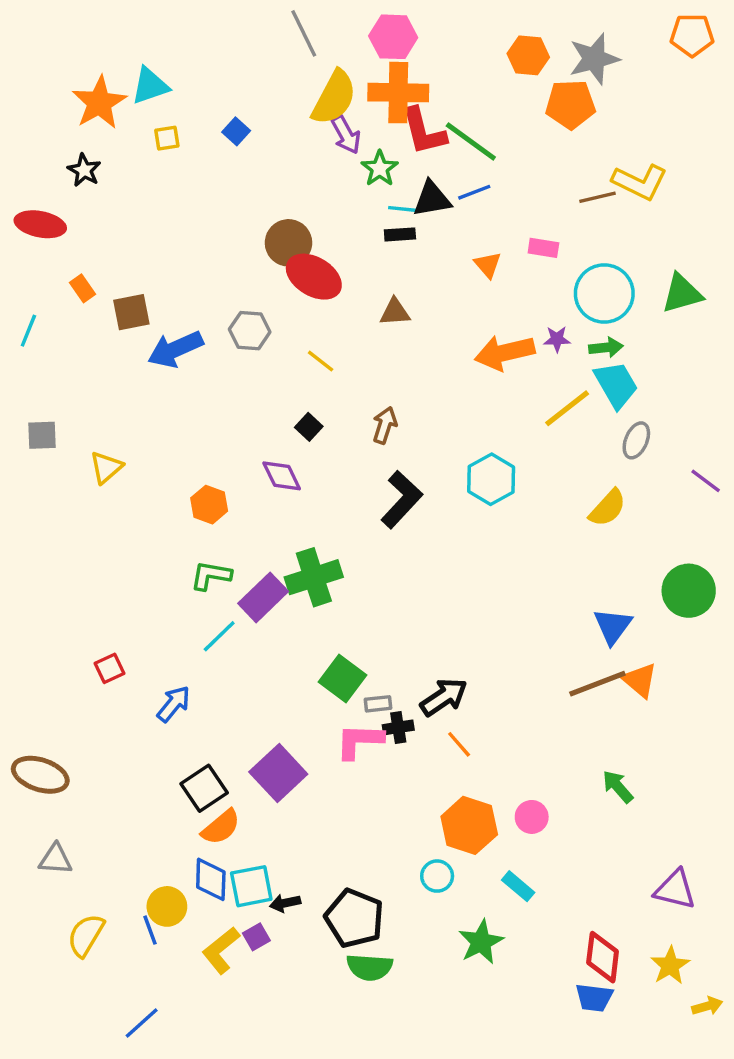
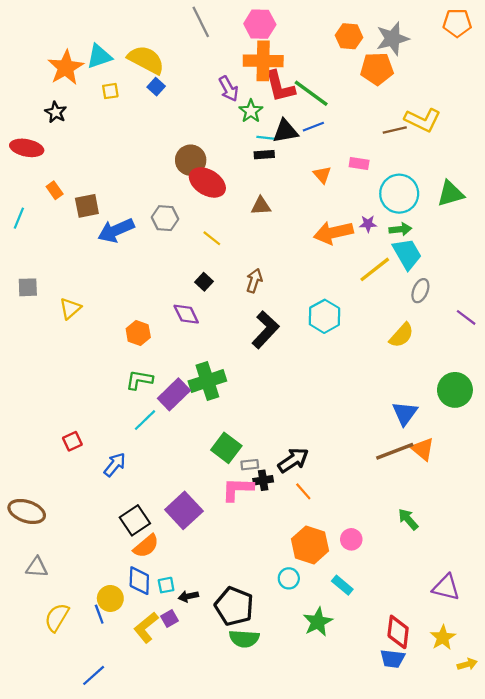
yellow semicircle: (334, 98) -> (146, 60), moved, turned -90
cyan square: (251, 886) -> (166, 585), size x0.6

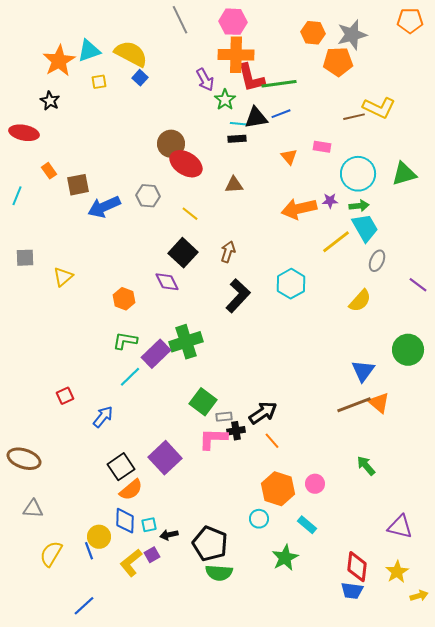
green line: (311, 93) -> (279, 84), turned -44
black square: (204, 282) -> (183, 253), size x1.8

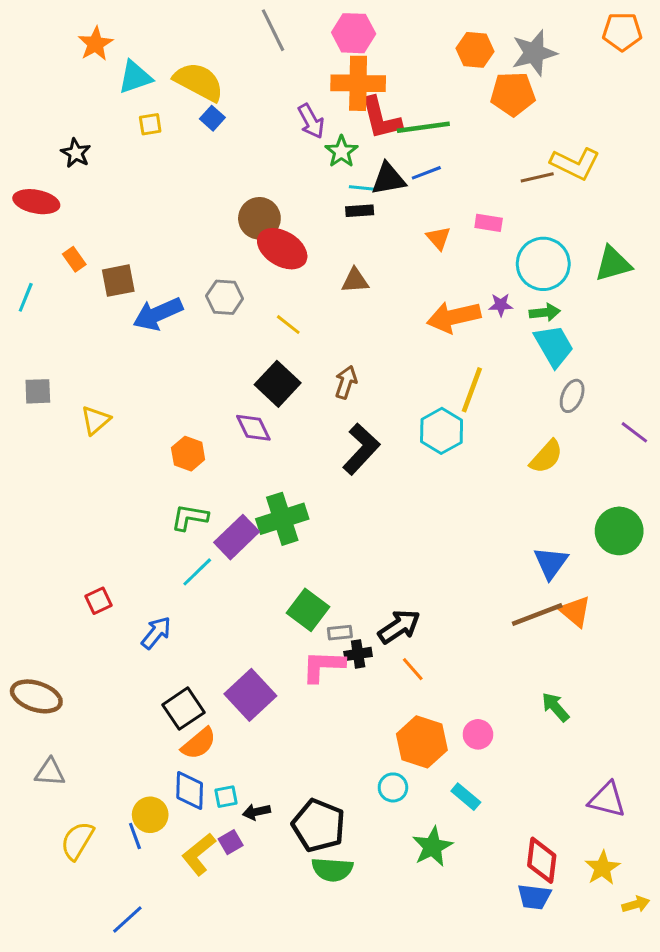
orange star: (59, 61) -> (96, 44), moved, size x0.7
yellow line: (336, 242) -> (472, 390), moved, turned -32

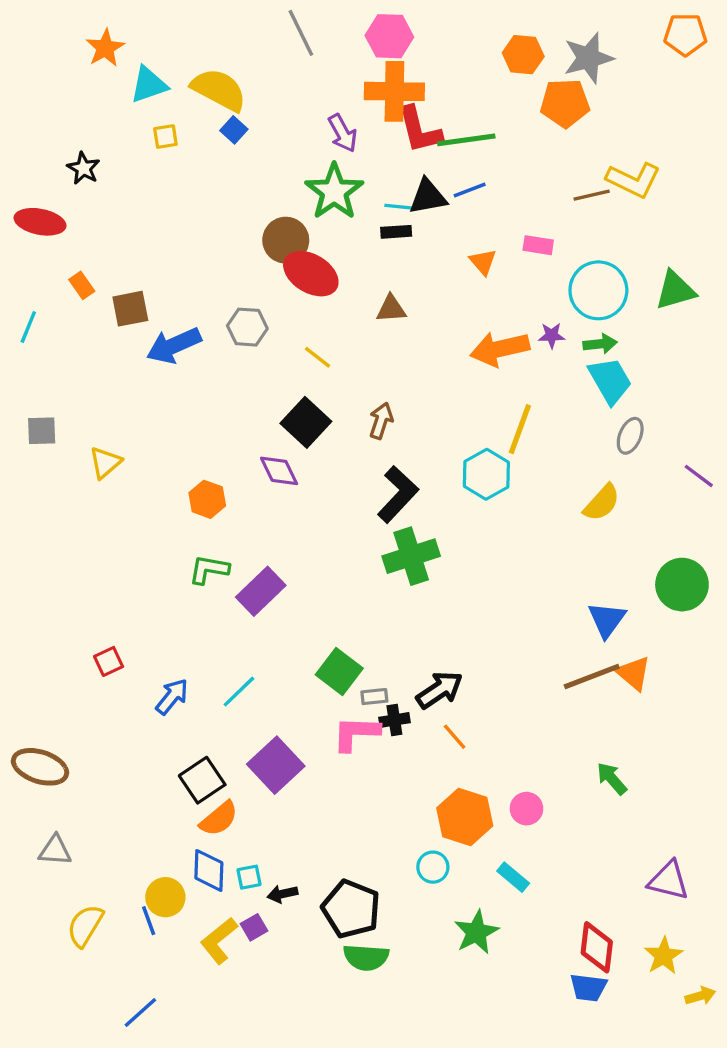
green star: (341, 152) -> (334, 192), moved, size x1.6
green cross: (282, 519) -> (411, 556), moved
cyan line: (197, 572) -> (239, 692), moved

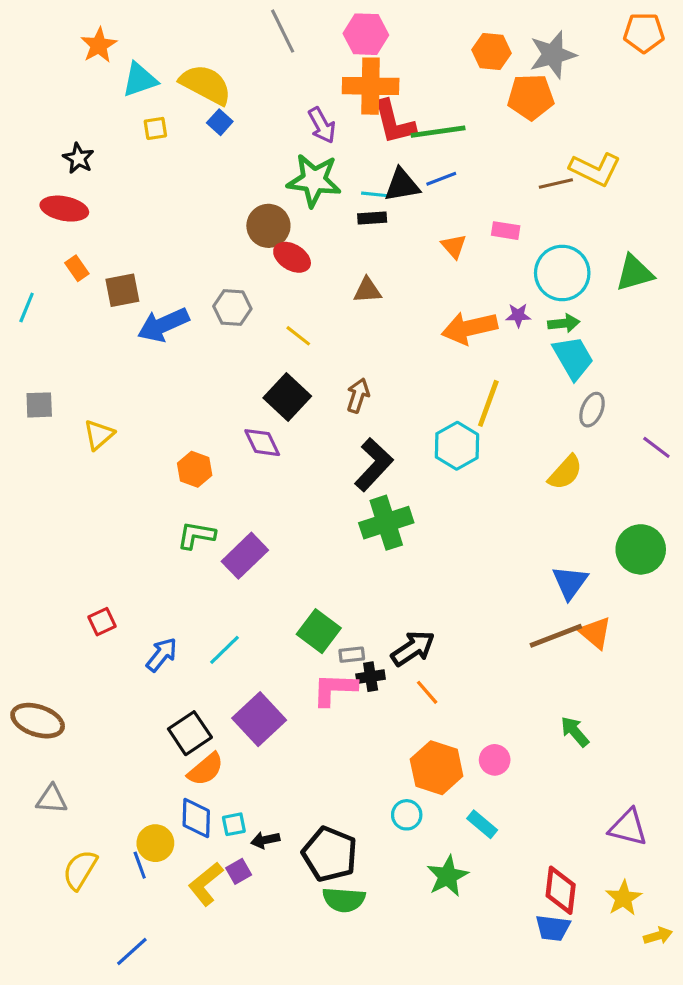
green star: (334, 192) -> (314, 180), turned -30
red ellipse: (40, 222) -> (64, 209), moved
red ellipse: (311, 274) -> (292, 257), size x0.7

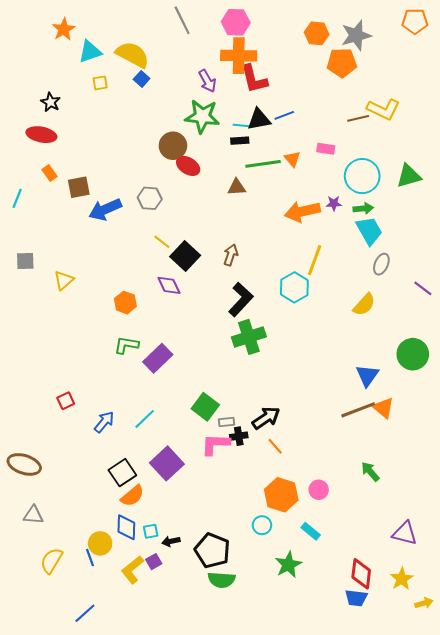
green line: (438, 132) -> (263, 164), moved
yellow line: (298, 336) -> (162, 242), moved

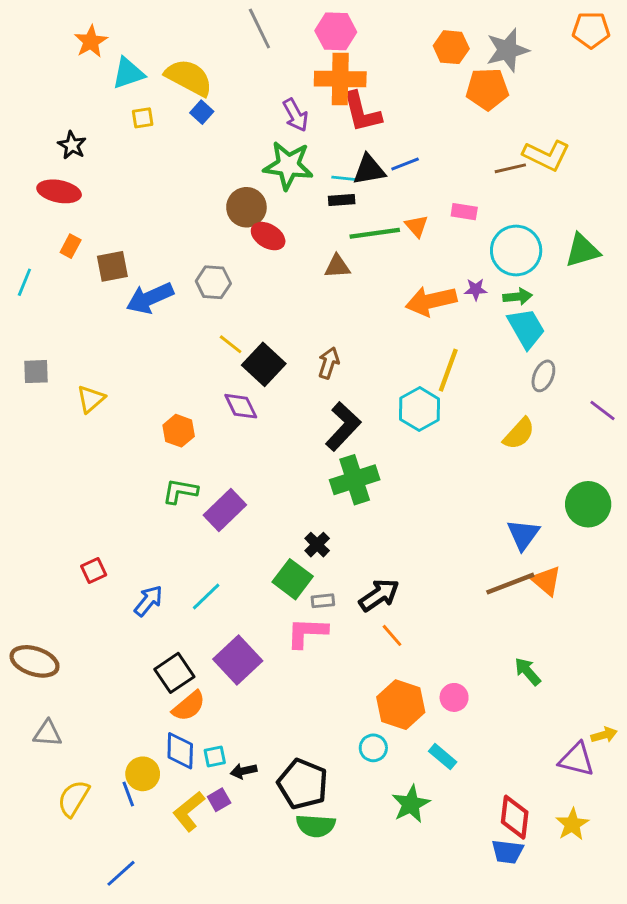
orange rectangle: (49, 173) -> (71, 246), turned 63
black cross: (239, 436) -> (317, 545), moved, turned -36
yellow arrow: (424, 603) -> (604, 735), moved

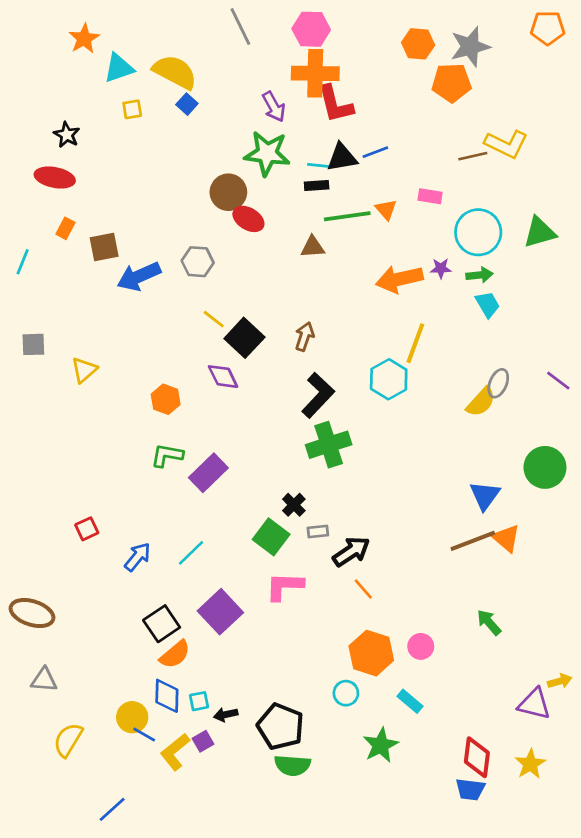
cyan trapezoid: (526, 328) -> (488, 304), size x0.7
gray ellipse: (543, 376) -> (498, 383), moved
gray rectangle: (323, 601) -> (318, 532), moved
blue line: (128, 794) -> (144, 735), moved, turned -40

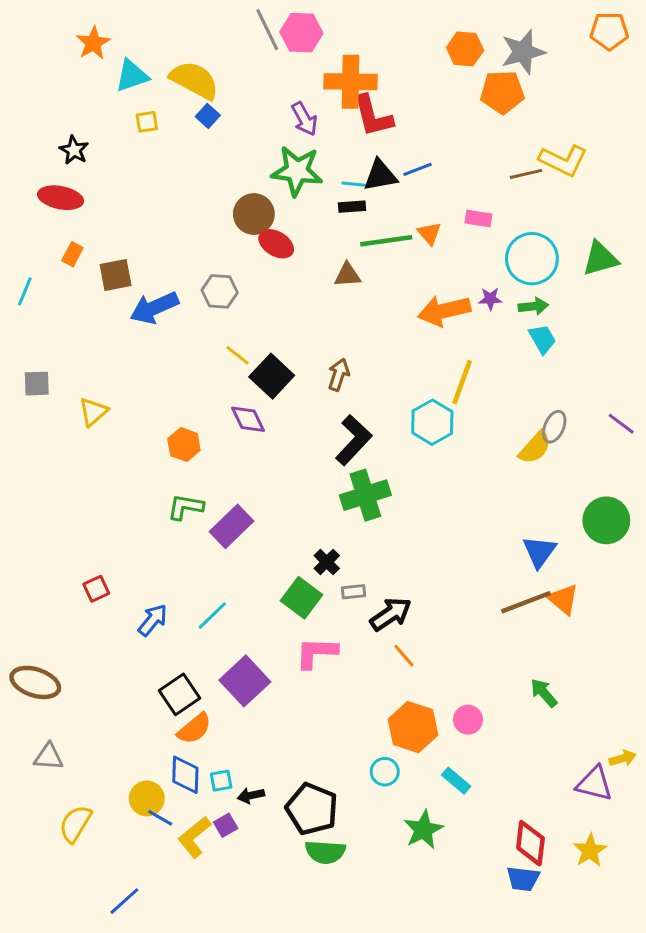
pink hexagon: (311, 29) -> (301, 33), moved

